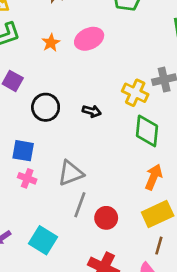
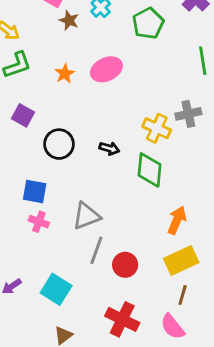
green diamond: (147, 131) -> (150, 170), moved

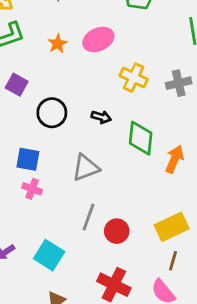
yellow cross: (157, 128) -> (134, 78), moved
gray triangle: (86, 216) -> (86, 168), moved
orange arrow: (177, 220) -> (174, 159), moved

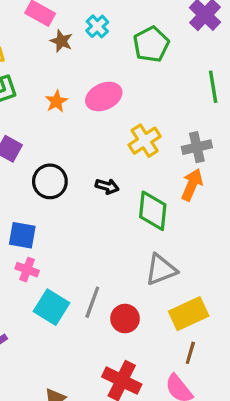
yellow cross: (134, 78) -> (145, 141), turned 32
orange arrow: (174, 159) -> (192, 185), moved
gray triangle: (86, 168) -> (161, 270), moved
cyan square: (49, 255) -> (52, 307), moved

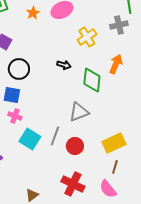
gray cross: (197, 147) -> (119, 25), moved
black circle: (50, 181) -> (19, 69), moved
gray triangle: (161, 270) -> (79, 112), moved

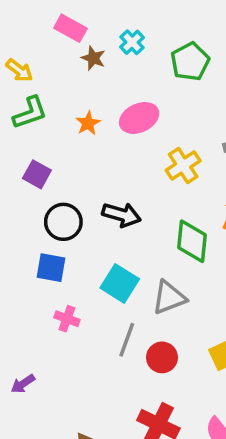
black arrow: (64, 65) -> (121, 215), moved, size x1.5
pink cross: (15, 116) -> (67, 319), moved
cyan square: (30, 139) -> (120, 283), moved

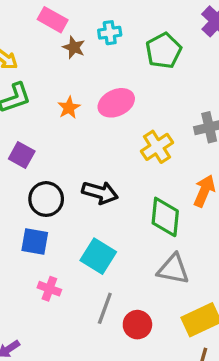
cyan cross: (132, 42) -> (110, 33), turned 35
gray triangle: (169, 298) -> (173, 269), moved, turned 32

